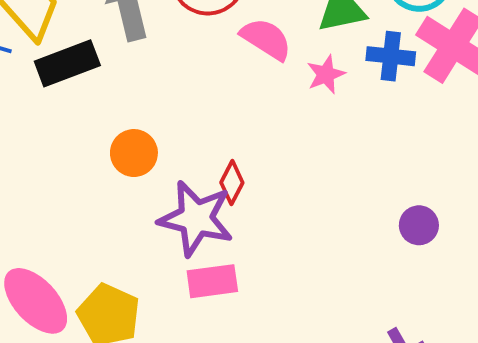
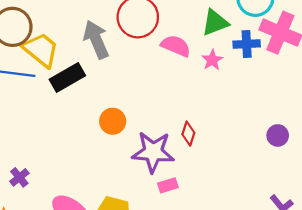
red diamond: (232, 183) -> (188, 134), moved
pink rectangle: (212, 281) -> (168, 185), size x0.7

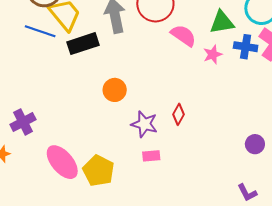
purple circle: (278, 135) -> (255, 144), moved
purple star: (153, 152) -> (144, 124), size x0.7
purple cross: (19, 177) -> (23, 122), size x1.4

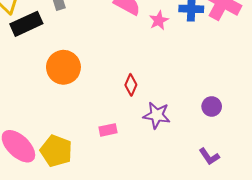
orange circle: (115, 90) -> (63, 67), size x1.4
purple star: (144, 124) -> (157, 115), moved

